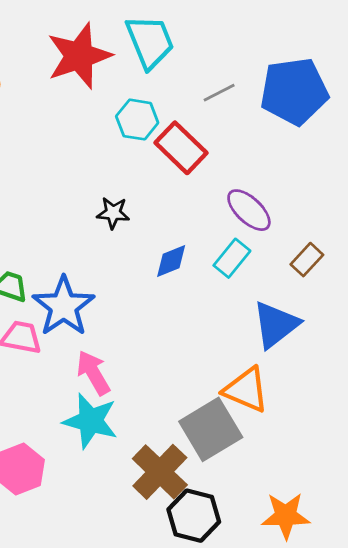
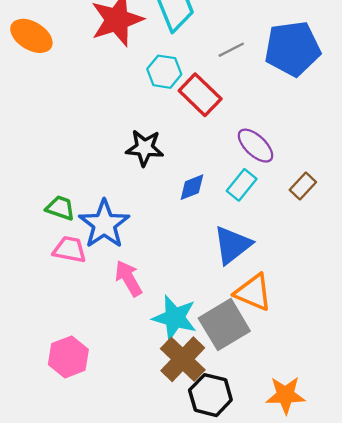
black star: (113, 213) -> (145, 148), size x1.4
blue triangle: (276, 325) -> (232, 245), moved
cyan star: (90, 421) -> (175, 318), moved

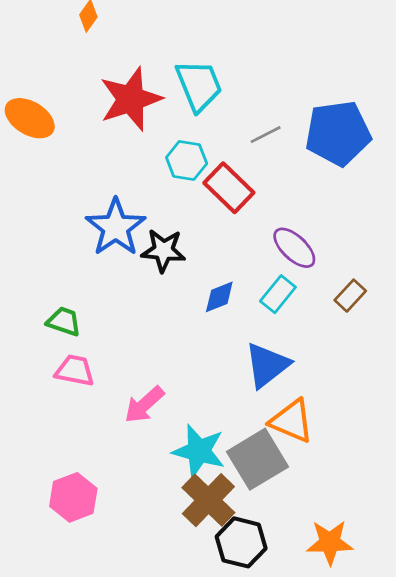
blue star: (104, 224) -> (116, 227), moved
pink arrow: (128, 278) -> (144, 405), turned -102

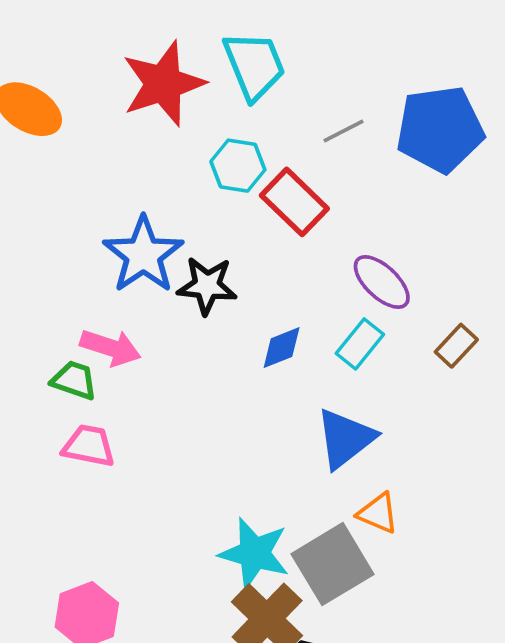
pink arrow: (144, 405) -> (111, 348), moved, turned -120
orange triangle: (292, 421) -> (378, 513), size x0.7

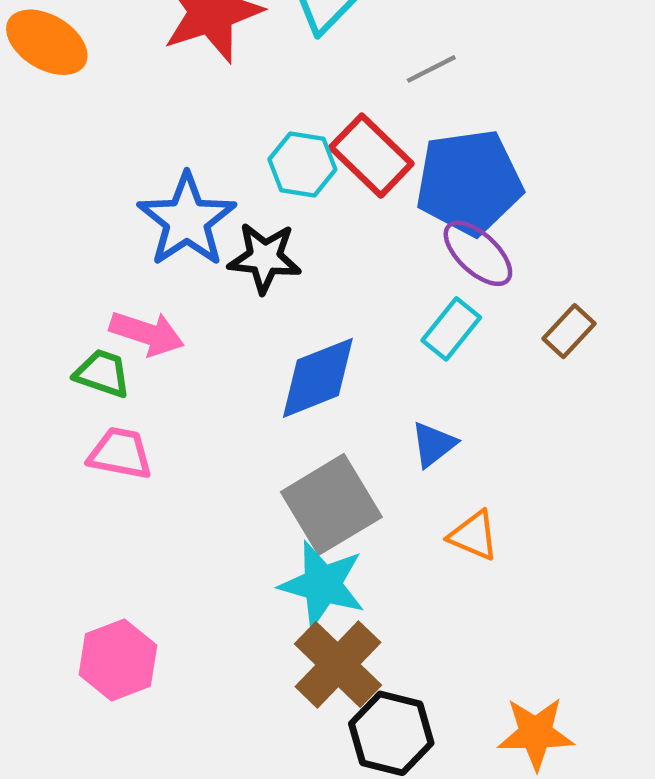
blue pentagon: (440, 129) -> (469, 182), moved
cyan hexagon: (238, 166) -> (302, 164), moved
blue diamond: (282, 348) -> (318, 378), moved, size x1.6
blue triangle: (345, 439) -> (433, 444), size x0.6
gray square: (333, 564) -> (331, 504), moved

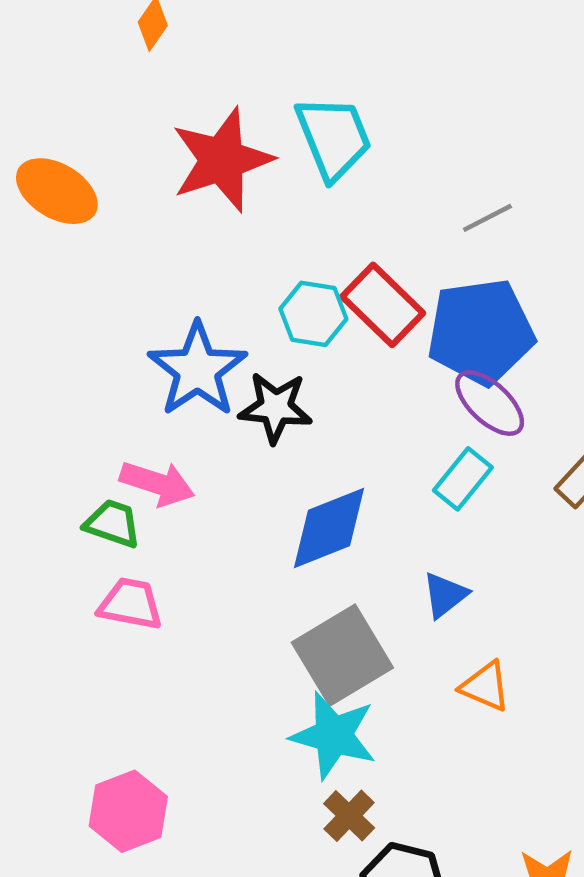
gray line: (431, 69) -> (487, 218), moved
brown cross: (338, 664) -> (349, 816), size x0.6

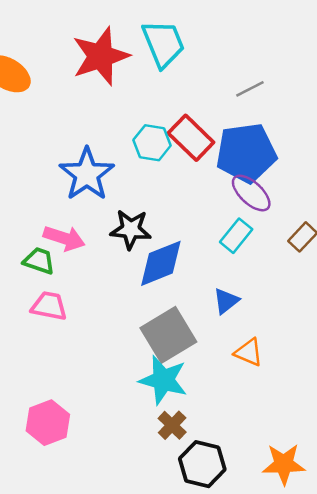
black star: (275, 407) -> (131, 229), moved

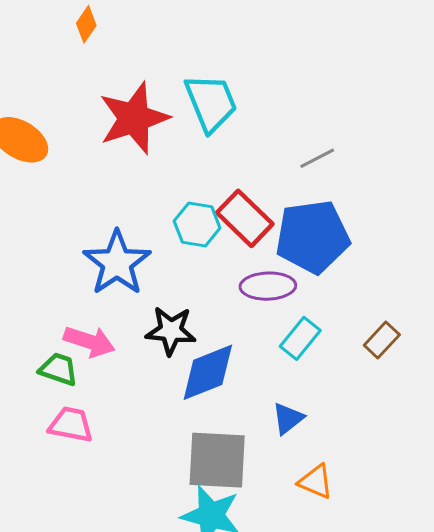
purple ellipse: (251, 193) -> (268, 286), moved, turned -45
gray square: (168, 335) -> (217, 460), turned 34

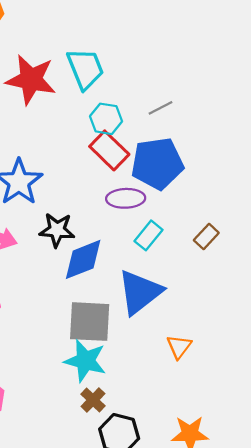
red star: (134, 118) -> (31, 80), turned 30
cyan hexagon: (197, 224) -> (106, 119), moved
blue triangle: (288, 418) -> (140, 292), size x2.0
orange triangle: (316, 482) -> (179, 347), moved, turned 44

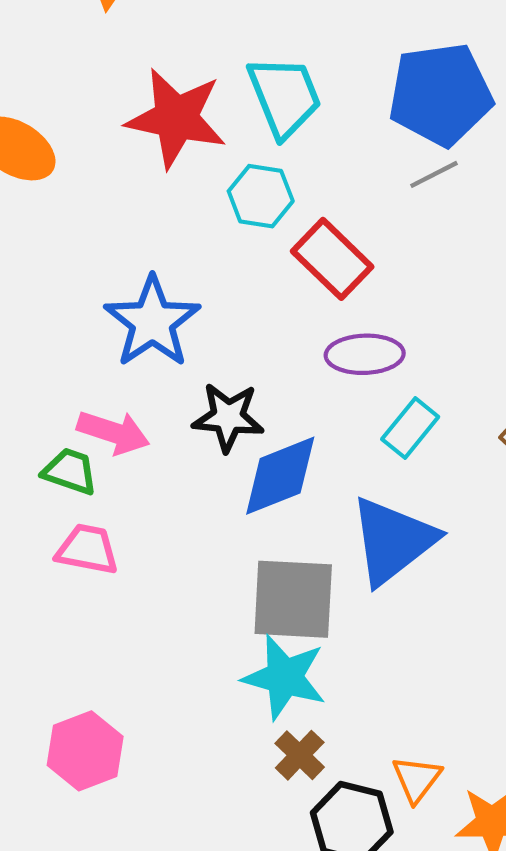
cyan hexagon: (106, 119) -> (261, 196), moved
blue pentagon: (157, 163) -> (441, 94), moved
orange triangle: (179, 347) -> (417, 779), moved

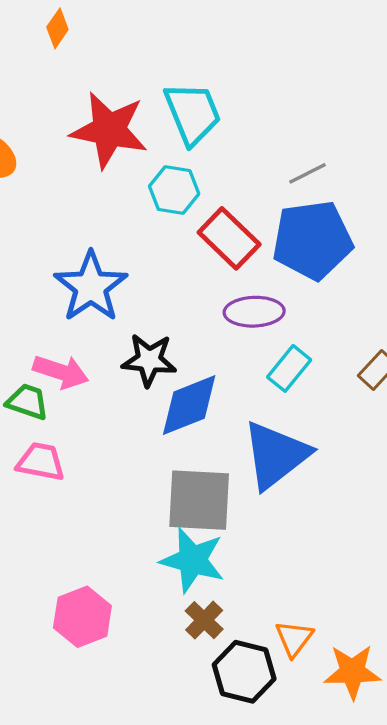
blue pentagon: (441, 94) -> (312, 240), moved
pink hexagon: (85, 751) -> (82, 617), moved

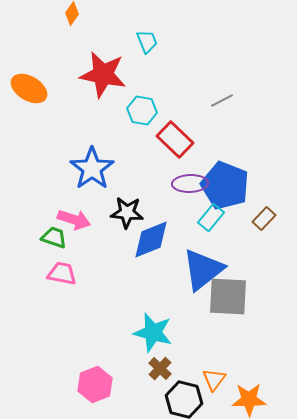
cyan trapezoid: (192, 113) -> (147, 42), moved, size x0.6
blue pentagon: (312, 240) -> (225, 186), moved, turned 30
gray square: (199, 500) -> (228, 296), moved
pink hexagon: (82, 617) -> (95, 384), moved

